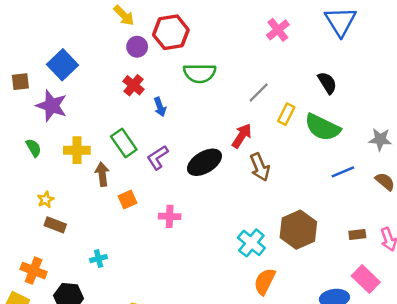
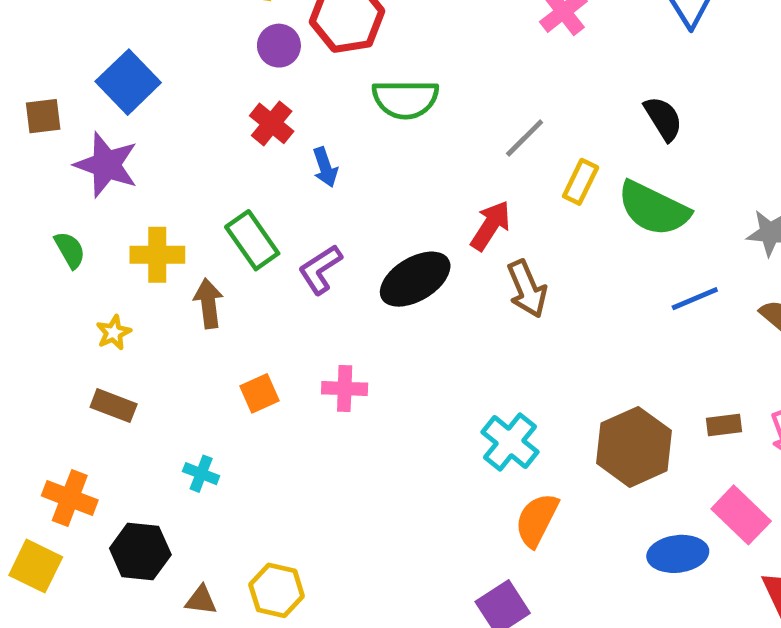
yellow star: (46, 200) -> (114, 333), moved
orange square: (127, 200) -> (259, 393), moved
brown hexagon: (298, 230) -> (634, 447), moved
cyan cross: (99, 259) -> (201, 474), turned 35

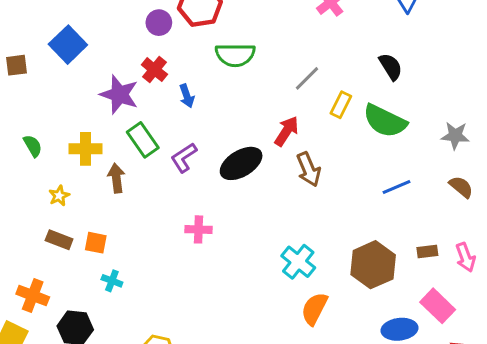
purple star: (106, 165) -> (119, 94), moved
blue line: (695, 299) -> (397, 187), moved
orange square: (259, 393) -> (96, 243), moved, turned 35

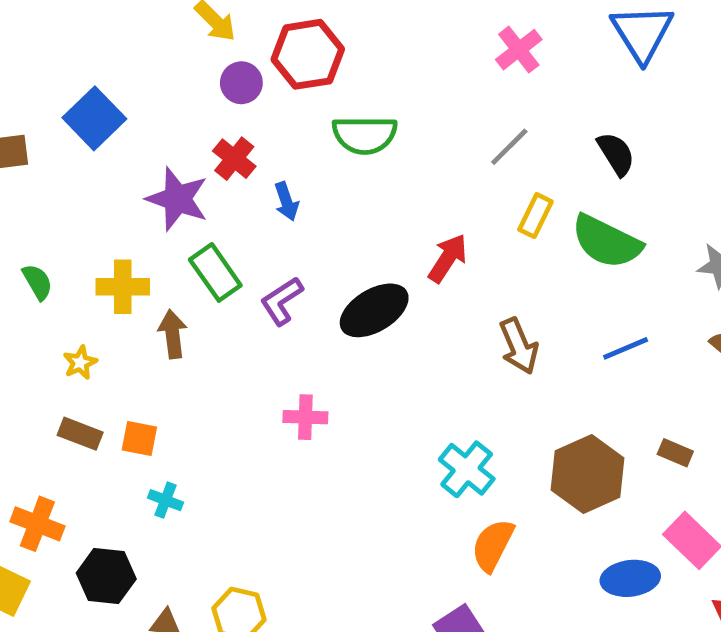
gray line: (307, 78) -> (509, 147), moved
brown arrow: (309, 169) -> (519, 346), moved
brown rectangle: (427, 251) -> (675, 453), turned 30

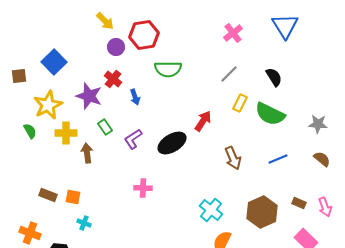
green rectangle: (215, 272) -> (105, 127), size x0.7
yellow star: (80, 363) -> (48, 105), moved, size x2.0

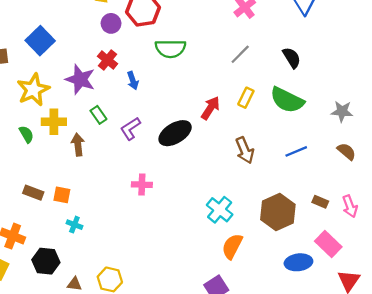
yellow rectangle: (240, 103) -> (246, 98), moved
green semicircle: (30, 131) -> (26, 134), moved

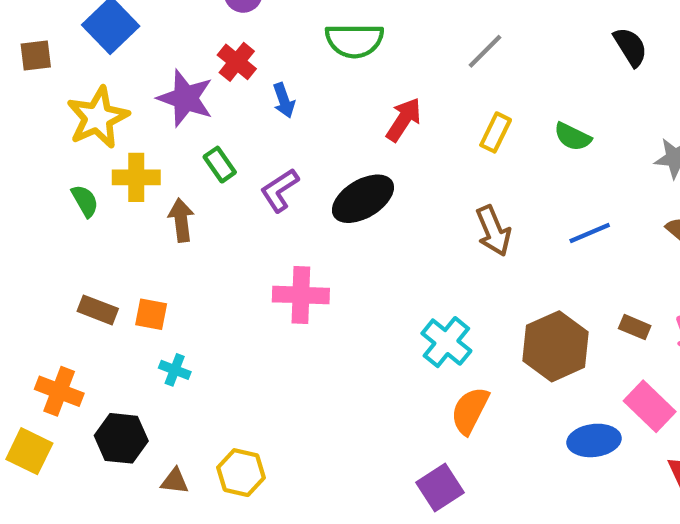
black semicircle: (292, 58) -> (630, 47), moved
green semicircle: (287, 100) -> (573, 137), size x0.6
red arrow: (210, 108) -> (404, 120), moved
pink cross: (142, 185) -> (301, 295), size x1.4

